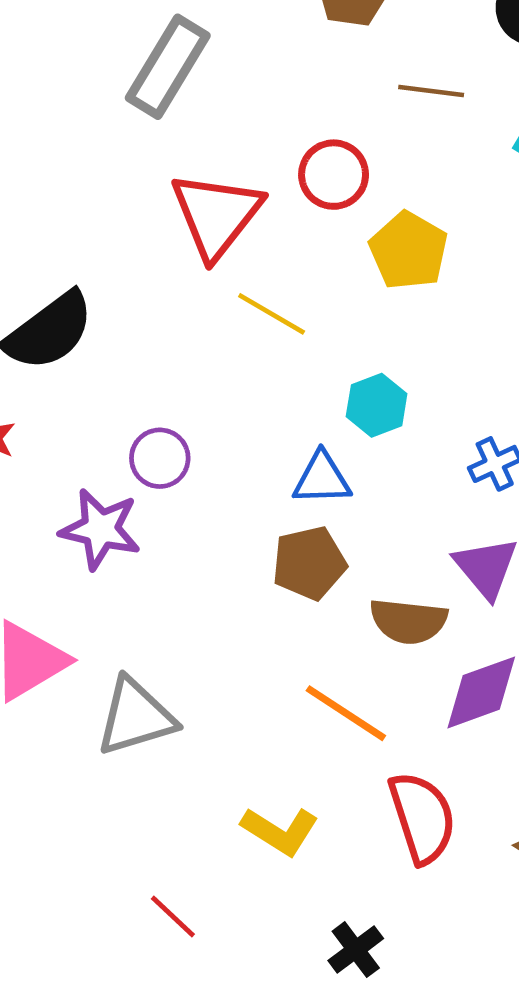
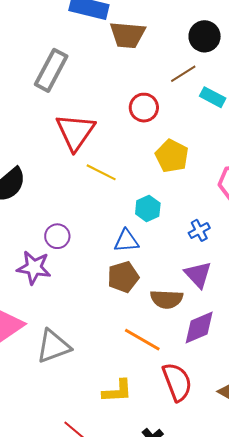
brown line: (431, 91) -> (183, 74), moved, turned -36
red circle: (334, 175) -> (144, 108), moved
yellow pentagon: (409, 251) -> (172, 156), moved
yellow L-shape: (280, 831) -> (117, 391), turned -32

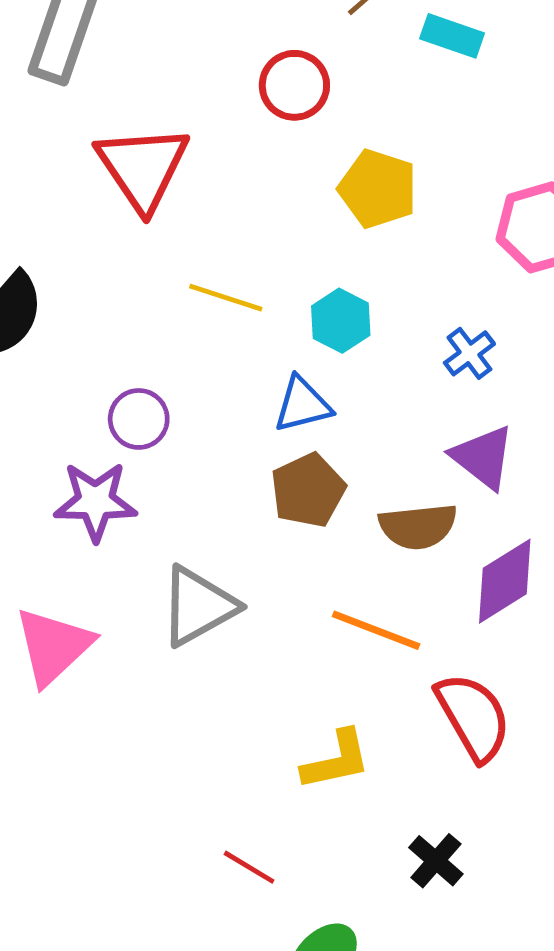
yellow line: (101, 172) -> (226, 298), moved
gray triangle: (53, 346) -> (198, 606), moved

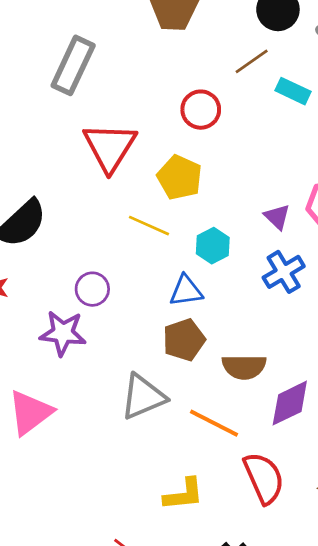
yellow pentagon: (378, 189) -> (180, 177), moved
blue cross: (469, 353) -> (284, 272), size x1.4
purple triangle: (483, 457) -> (277, 217), moved, size x0.7
gray triangle: (198, 606) -> (143, 397), moved

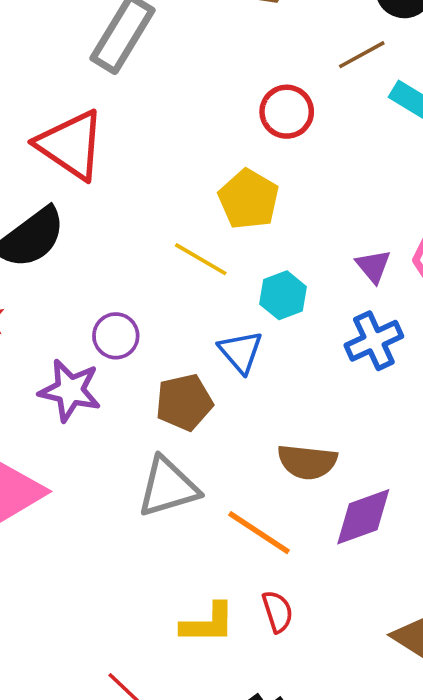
red triangle: (110, 147) -> (71, 145), moved, turned -34
blue triangle: (186, 291) -> (241, 352), turned 51
brown pentagon: (184, 340) -> (184, 402), moved
red semicircle: (264, 478) -> (278, 612), moved, size x0.6

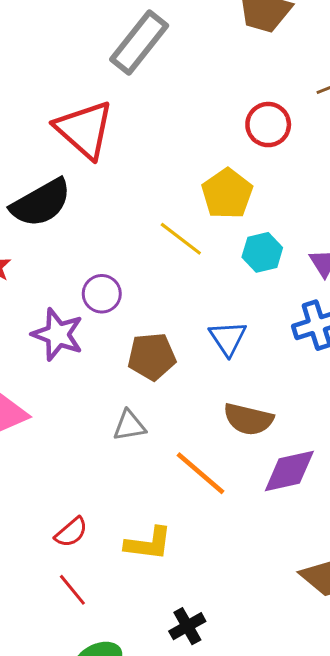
cyan hexagon: (283, 295) -> (262, 252), moved
blue triangle: (241, 352) -> (228, 338), moved
gray triangle: (168, 487) -> (129, 426), size x0.6
red semicircle: (278, 612) -> (71, 532), moved, turned 60

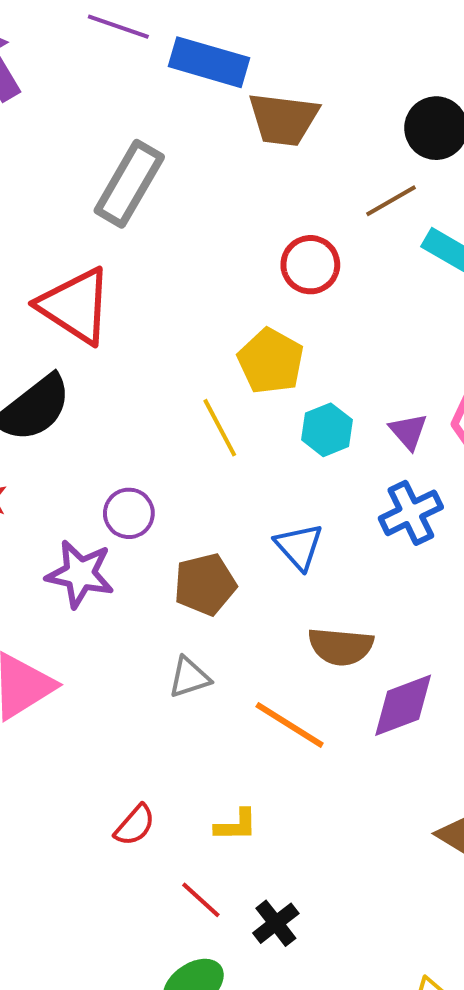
yellow line: (181, 239) -> (220, 428), turned 33
yellow L-shape: (148, 544) -> (236, 825), size x0.7
red line: (72, 590) -> (201, 900), moved
black cross: (187, 626) -> (276, 923), moved

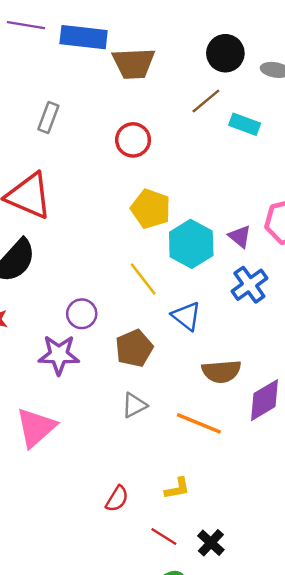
gray rectangle: (129, 184) -> (48, 118), size x0.6
red circle: (310, 265) -> (133, 140), moved
yellow line: (220, 428) -> (143, 279), moved
cyan hexagon: (327, 430) -> (191, 244), size x1.5

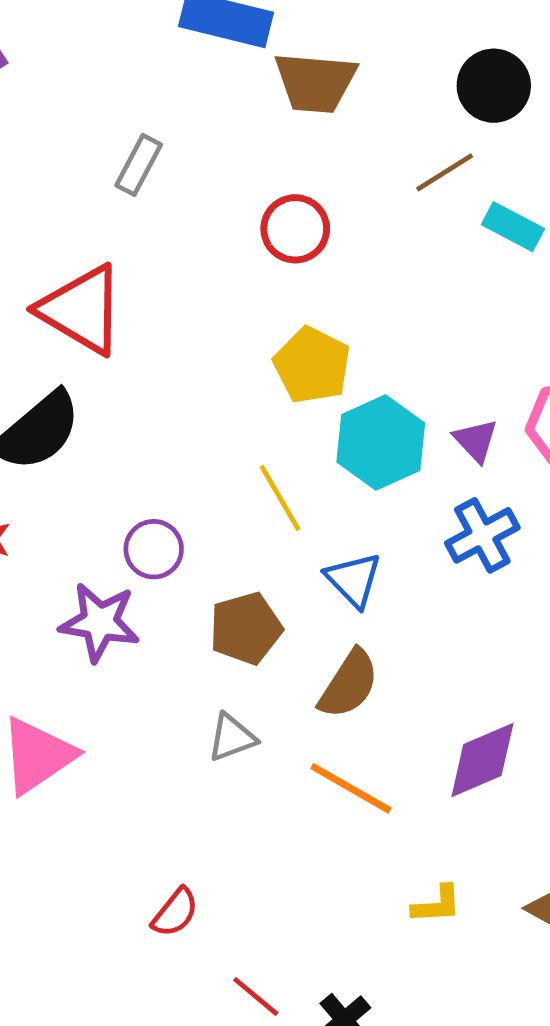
brown semicircle: (221, 371) -> (349, 684), moved, turned -60
yellow L-shape: (177, 488) -> (437, 905), moved

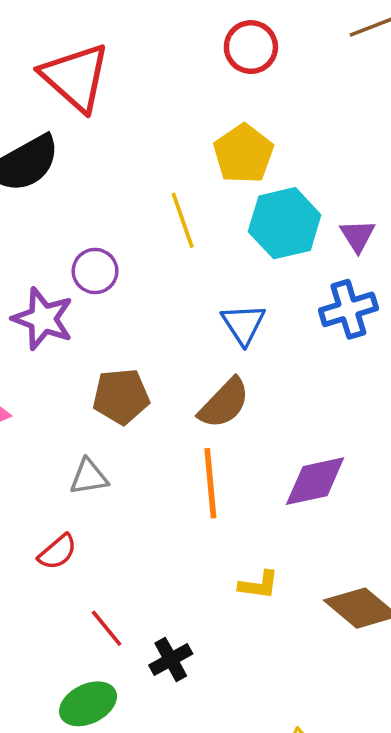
yellow line: (280, 498) -> (183, 220), moved
brown pentagon: (246, 628) -> (121, 396), moved
gray triangle: (232, 738) -> (89, 477), moved
orange line: (351, 788) -> (210, 483), turned 44

